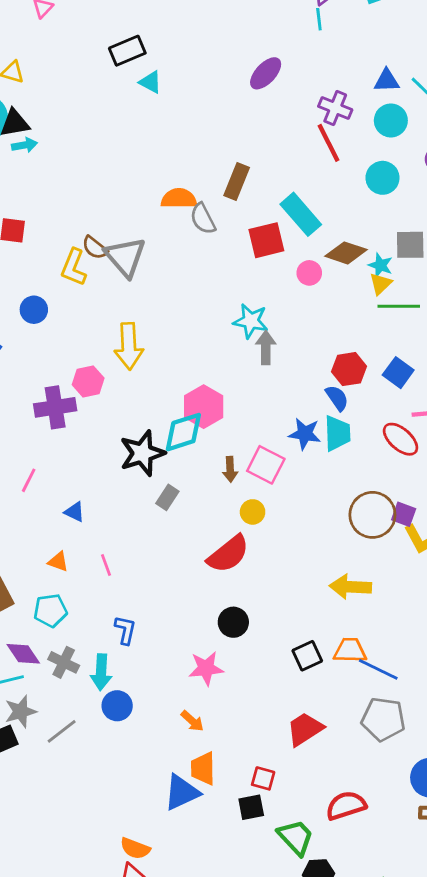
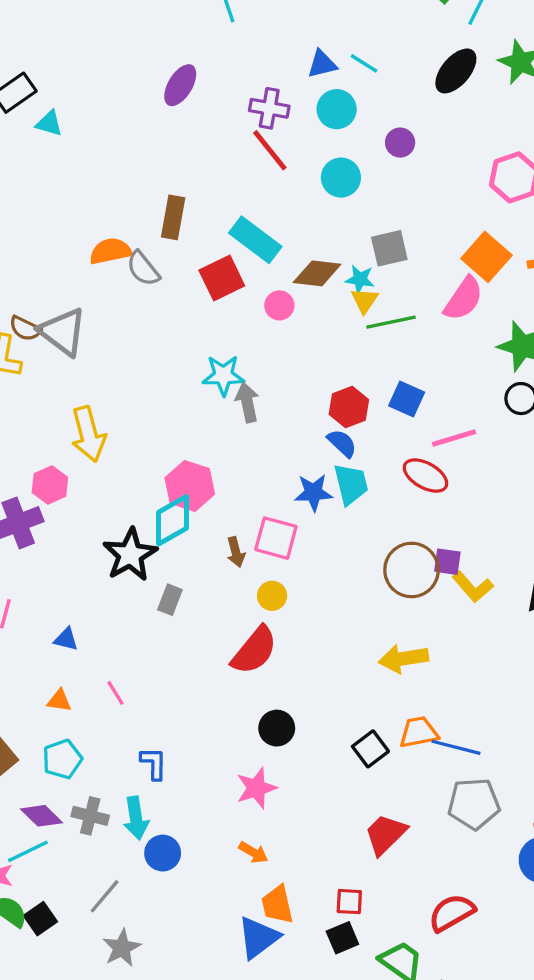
gray star: (21, 712) -> (122, 948), moved

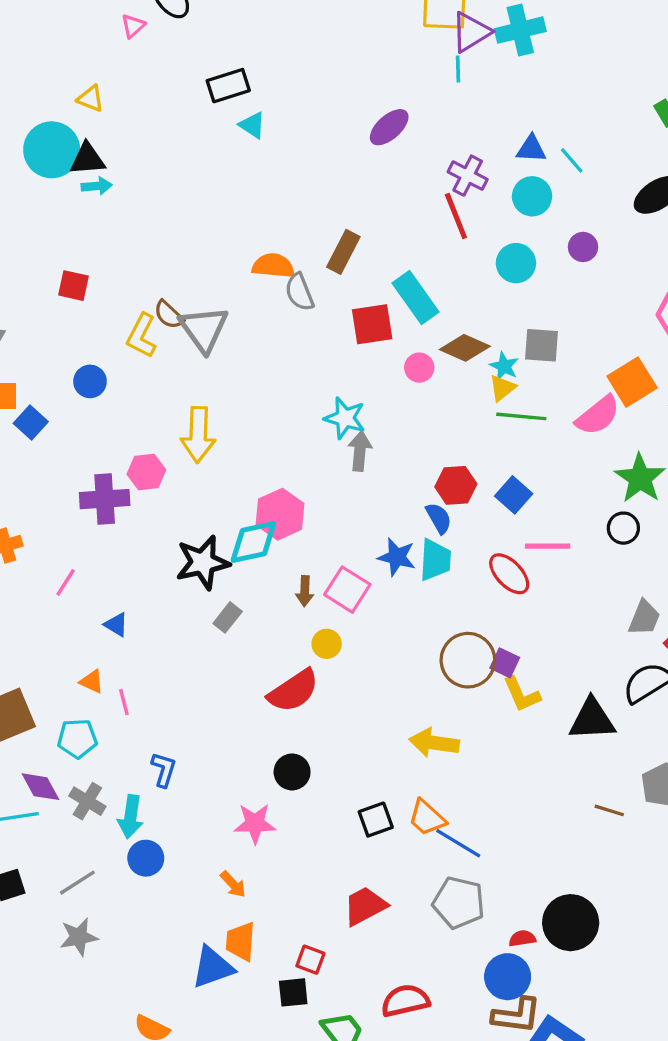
pink line: (115, 693) -> (124, 702), moved
orange trapezoid: (419, 732) -> (427, 818), turned -144

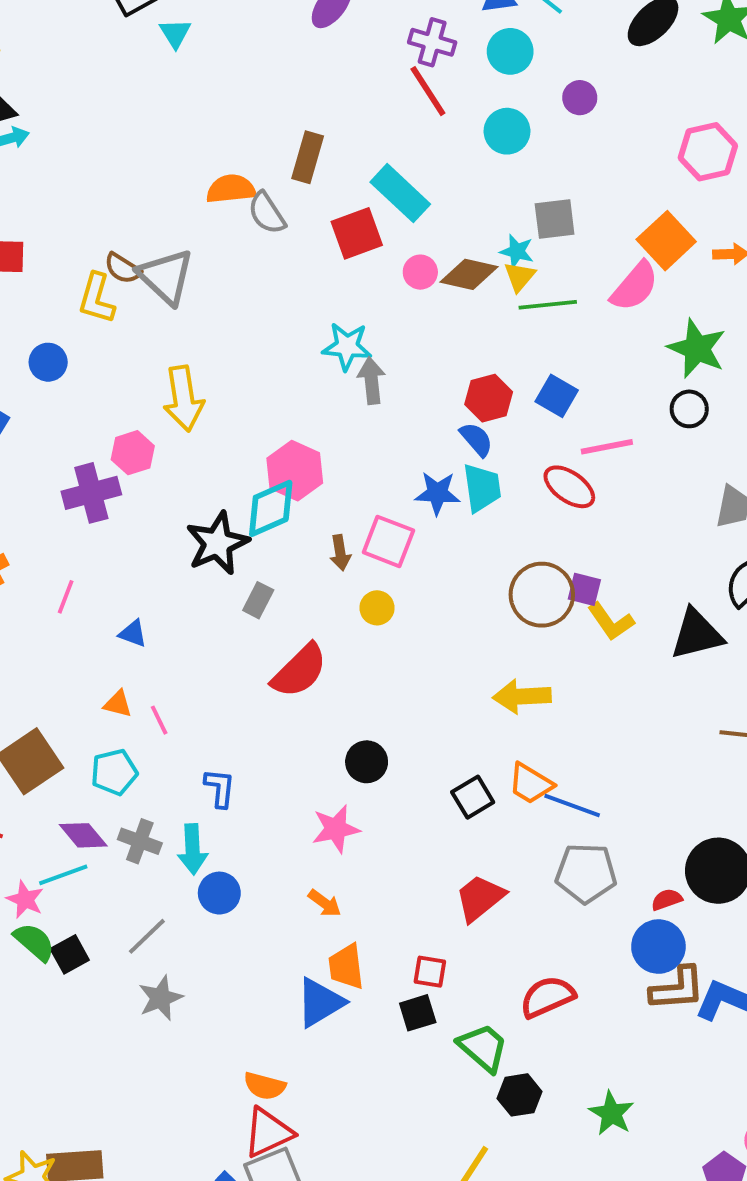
cyan triangle: (252, 125) -> (175, 33), turned 36
brown diamond: (465, 348) -> (469, 274), moved
red semicircle: (293, 691) -> (299, 671), moved

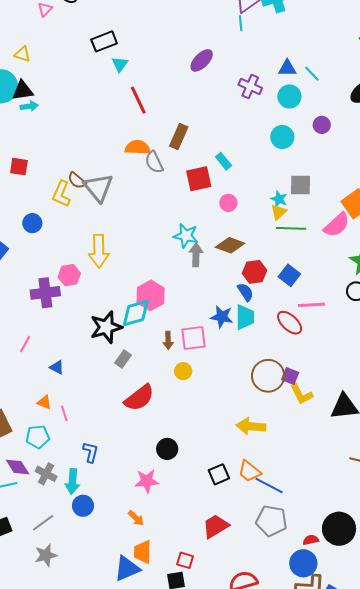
red line: (428, 91) -> (138, 100), moved
cyan rectangle: (400, 193) -> (224, 161), size x0.6
brown diamond: (469, 274) -> (230, 245), moved
pink square: (388, 541) -> (194, 338), turned -36

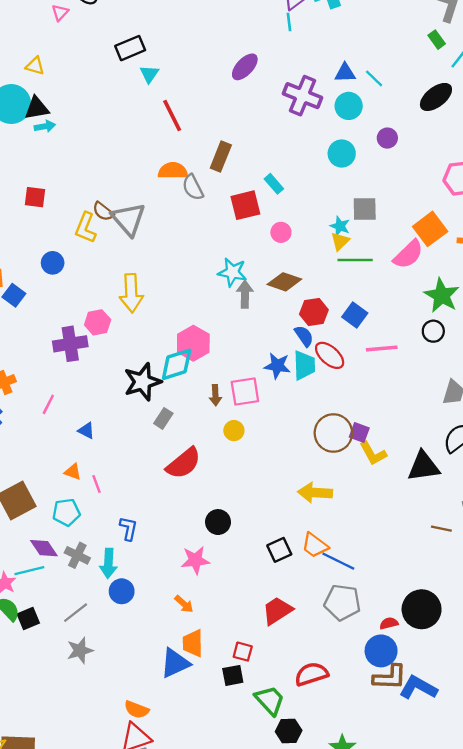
purple cross: (250, 86) -> (302, 96), size x1.4
red ellipse: (290, 323) -> (330, 355), moved

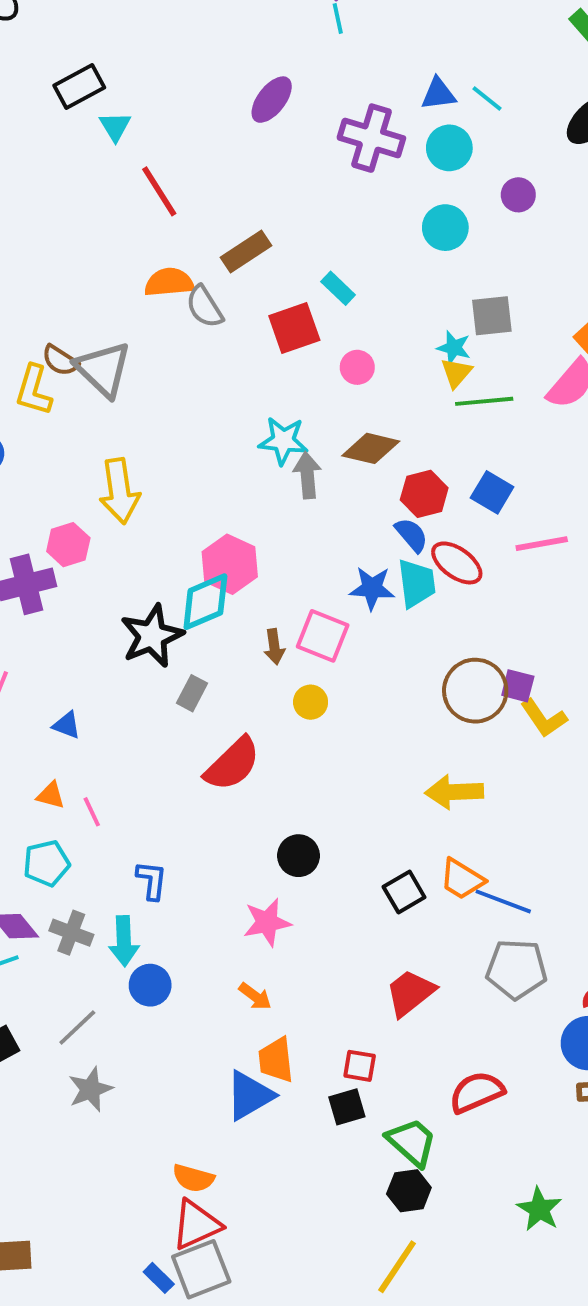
brown rectangle: (221, 157) -> (246, 251), turned 40
pink square: (245, 392) -> (323, 636), turned 36
black hexagon: (289, 731) -> (409, 1191), moved

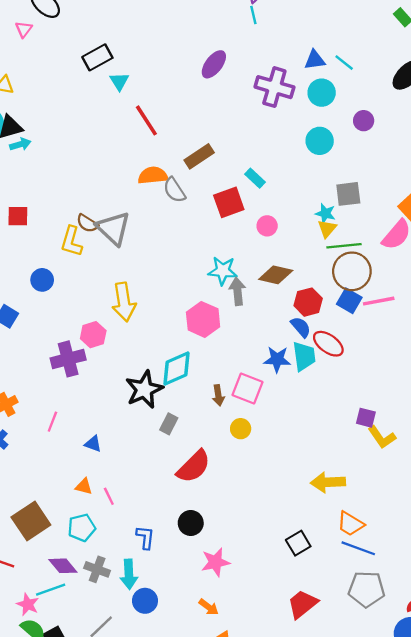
pink line: (542, 544) -> (379, 301), moved
pink hexagon: (230, 564) -> (203, 319), moved
brown circle: (475, 691) -> (352, 271), moved
black circle: (299, 856) -> (191, 523), moved
orange trapezoid: (462, 879) -> (350, 524), moved

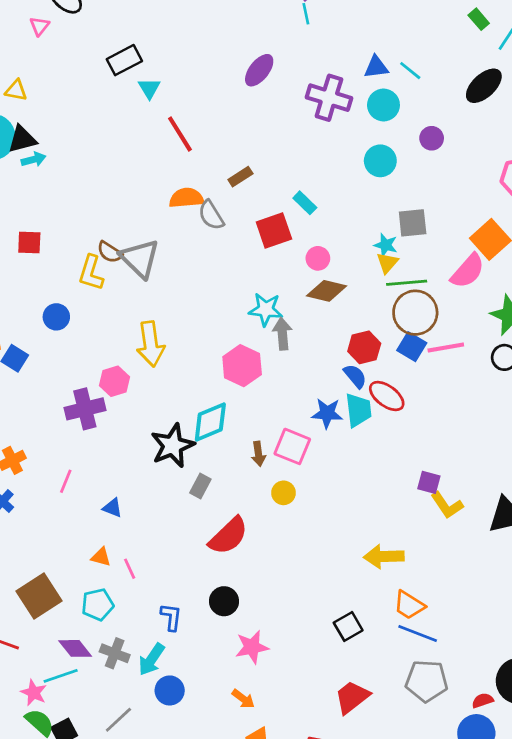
brown rectangle: (199, 156) -> (240, 177), size x0.7
brown diamond: (276, 275) -> (327, 291), moved
cyan arrow: (129, 574) -> (151, 659), turned 36

